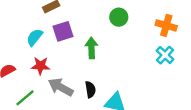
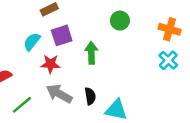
red star: (40, 66) -> (50, 64), moved

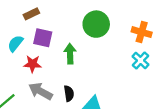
green circle: (120, 21) -> (96, 24), size x1.5
purple square: (62, 35) -> (43, 38), turned 30

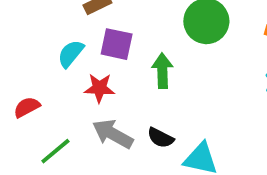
black semicircle: (69, 93) -> (161, 138), turned 126

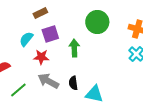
purple square: (117, 44) -> (50, 34), turned -30
black semicircle: (161, 138) -> (73, 83), turned 56

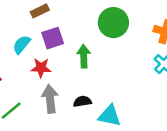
gray arrow: (48, 81) -> (50, 99), turned 55
black semicircle: (73, 83) -> (82, 101), turned 88

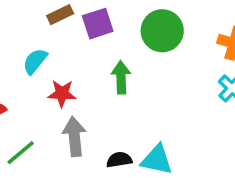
purple square: (53, 38) -> (98, 24), moved
black semicircle: (82, 101) -> (119, 160), moved

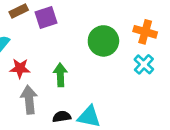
green circle: (162, 31) -> (103, 41), moved
green arrow: (121, 77) -> (60, 75), moved

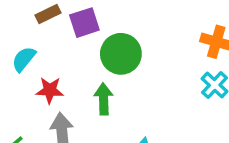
green circle: (103, 41) -> (121, 54), moved

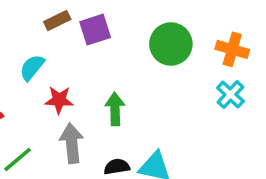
green circle: (121, 54) -> (171, 44), moved

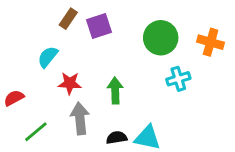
brown rectangle: (57, 21) -> (68, 19), turned -30
cyan cross: (230, 95) -> (178, 79), moved, turned 30

